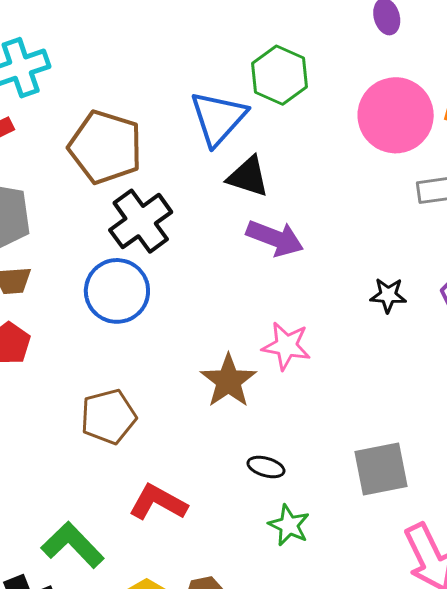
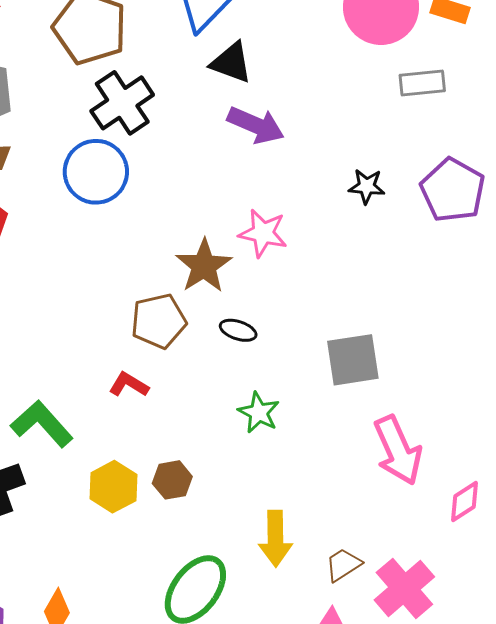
brown pentagon: (108, 417) -> (159, 321), moved
black ellipse: (266, 467) -> (238, 330), moved
red L-shape: (158, 502) -> (129, 385), size x0.7

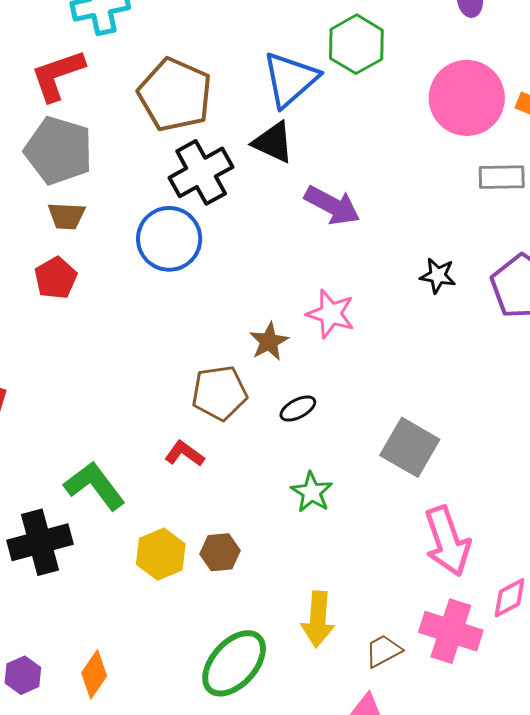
black triangle: (231, 63) -> (273, 142), moved
brown star: (204, 266) -> (269, 342), size x0.7
black ellipse: (238, 330) -> (298, 409), turned -51
gray square: (353, 360) -> (410, 447), turned 34
pink cross: (404, 588) -> (451, 631), moved, turned -36

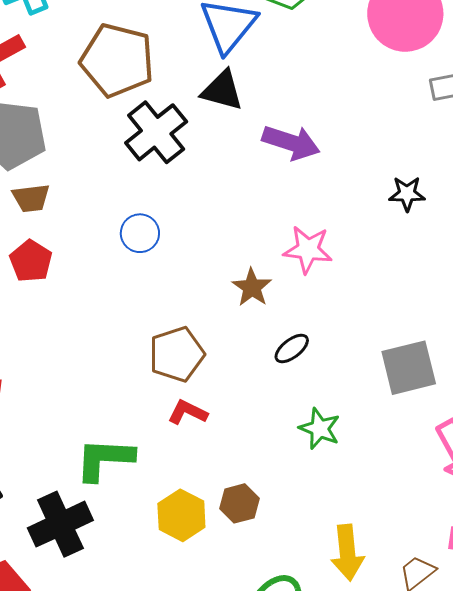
blue circle: (169, 239) -> (140, 233), moved, size x0.6
brown pentagon: (219, 393) -> (177, 354), moved
gray square: (410, 447) -> (409, 368), turned -34
green L-shape: (95, 486) -> (105, 459), turned -40

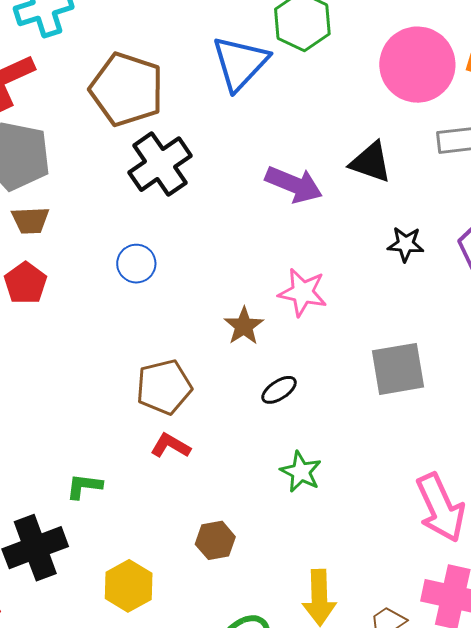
black triangle: (222, 90) -> (371, 162), moved
gray square: (409, 368) -> (398, 369), moved
green L-shape: (105, 459) -> (84, 486), size x0.6
yellow hexagon: (181, 515) -> (129, 586), moved

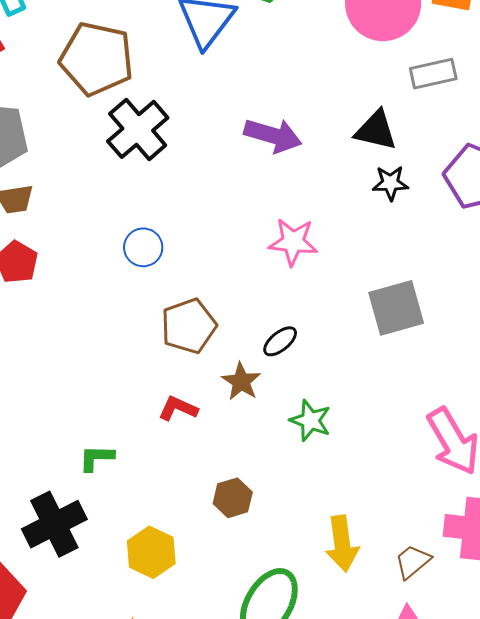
black triangle: (371, 162) -> (376, 130), moved
blue circle: (136, 264) -> (143, 247), moved
brown star: (244, 326) -> (241, 382), moved
brown pentagon: (164, 387) -> (189, 326), moved

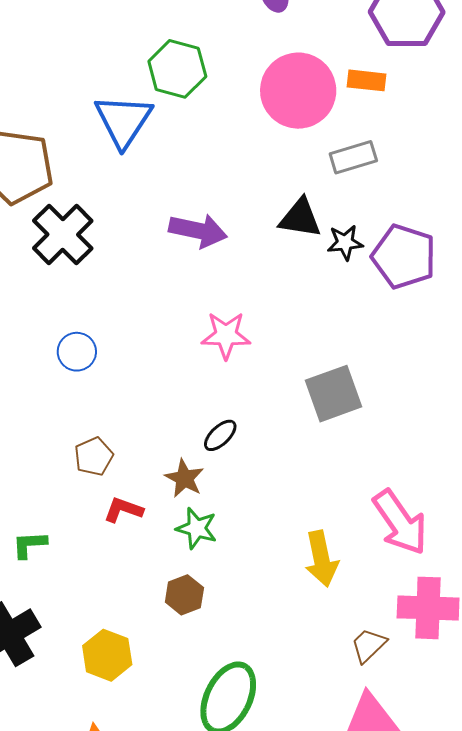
black star: (390, 183) -> (345, 243), moved
brown pentagon: (189, 326) -> (94, 457), moved, size x0.7
green star: (310, 420) -> (197, 528), moved
green L-shape: (96, 458) -> (29, 545), moved
yellow arrow: (342, 544) -> (321, 559), moved

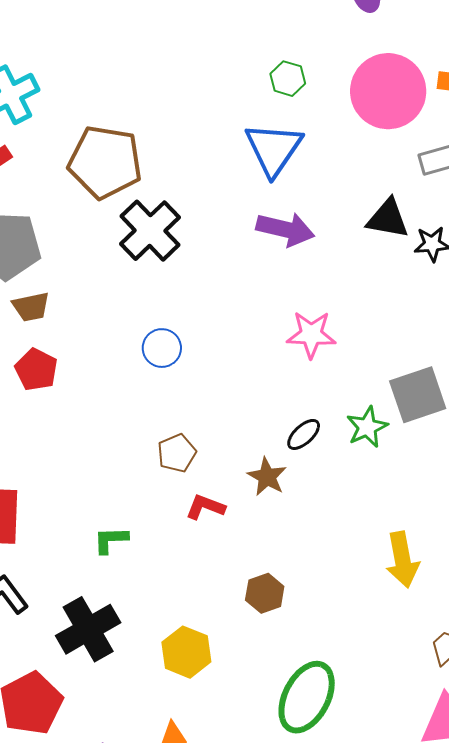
green hexagon: (177, 69) -> (288, 79), moved, size x0.6
blue triangle: (123, 121) -> (274, 149), moved
green star: (197, 528) -> (367, 427), moved, turned 30

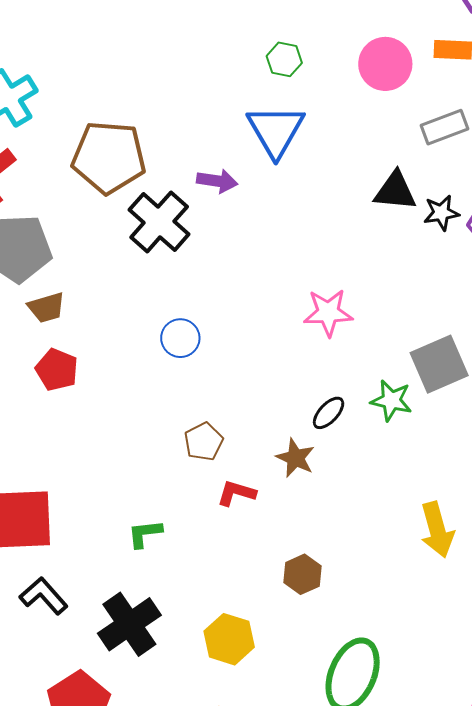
pink circle: (388, 91) -> (385, 64), size x0.7
purple arrow: (285, 229) -> (217, 181), moved, size x0.7
green star: (367, 427) -> (391, 400), turned -30

